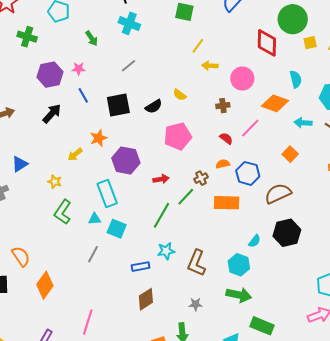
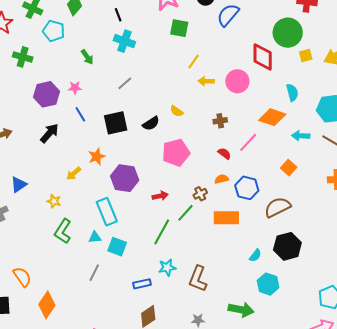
pink circle: (242, 79) -> (237, 81), moved
cyan hexagon: (239, 265) -> (268, 284), moved

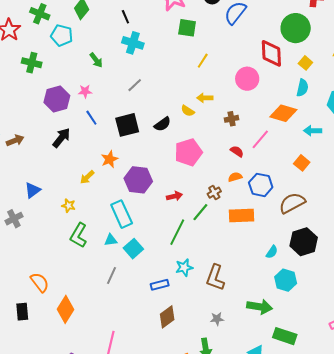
yellow square: (306, 56) -> (305, 63), moved, turned -32
yellow arrow: (206, 81) -> (205, 98), moved
cyan semicircle: (292, 92) -> (302, 88), turned 30
cyan square: (117, 247) -> (133, 249), turned 30

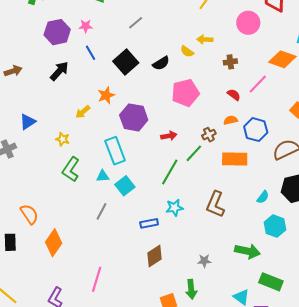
black square: (127, 125) -> (126, 62), turned -30
brown L-shape: (215, 278) -> (215, 204), moved

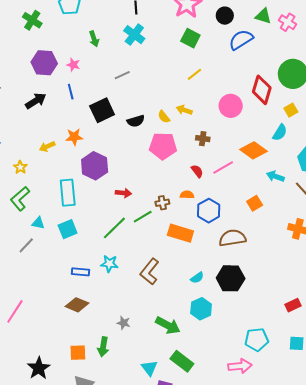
pink pentagon: (185, 93) -> (163, 146), moved
cyan triangle: (103, 176) -> (38, 223), moved
gray line: (101, 211) -> (26, 245), moved
brown diamond: (155, 256) -> (77, 305), turned 40

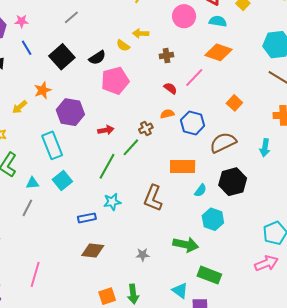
cyan semicircle: (280, 132) -> (218, 21), moved, turned -96
pink pentagon: (163, 146) -> (115, 81), moved
cyan arrow: (275, 176) -> (265, 148), moved, turned -84
orange rectangle: (180, 233) -> (183, 166), moved
green arrow: (103, 347) -> (133, 294), moved

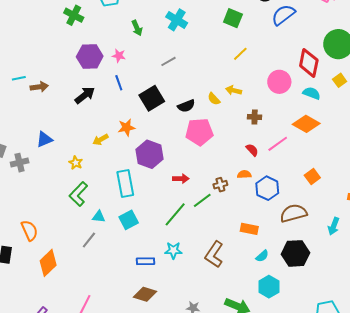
orange rectangle: (183, 166) -> (249, 229), size x0.7

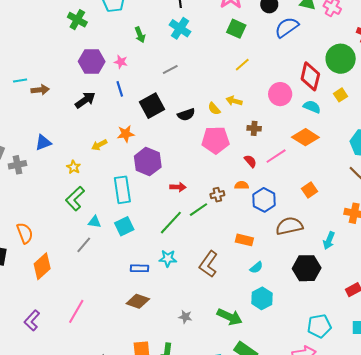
pink pentagon: (199, 132) -> (216, 140), moved
black hexagon: (295, 253) -> (307, 268), moved

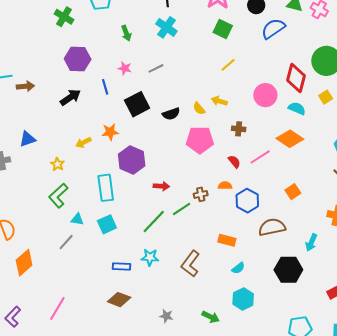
pink star: (121, 62) -> (125, 68), moved
green arrow: (230, 317) -> (211, 317), size x0.7

